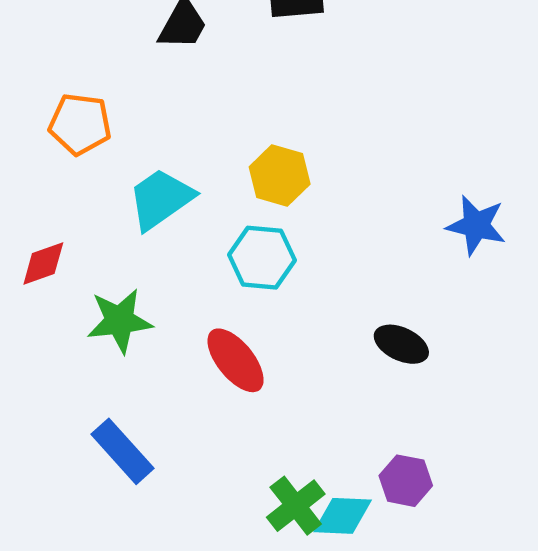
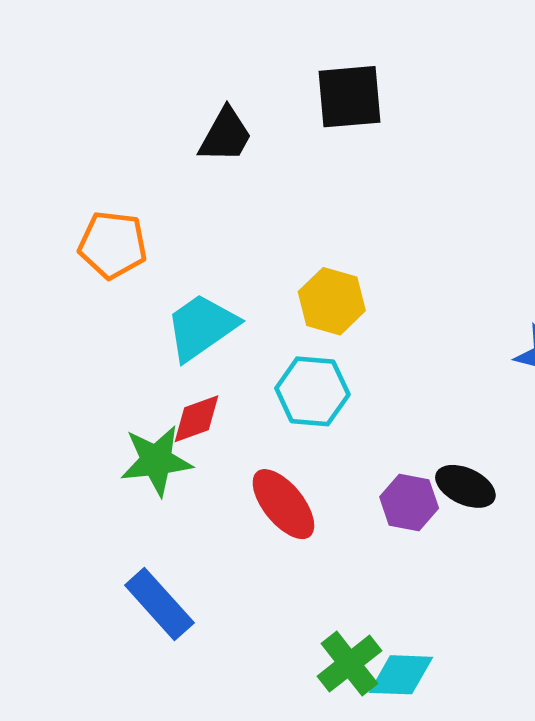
red diamond: (43, 263) -> (196, 419), moved
purple hexagon: (406, 481) -> (409, 502), moved

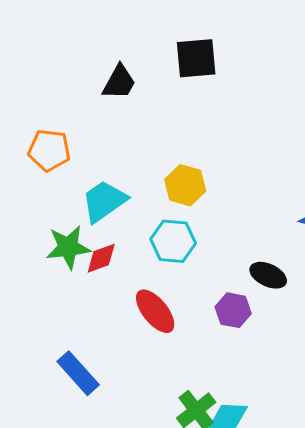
green star: (156, 461) -> (68, 247), moved
black ellipse: (465, 486) -> (268, 275), moved

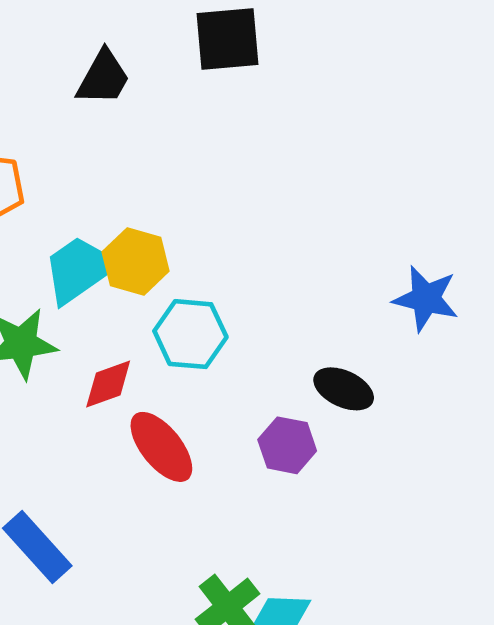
yellow hexagon: (185, 185) -> (136, 261), moved
red diamond: (101, 258) -> (108, 384), moved

